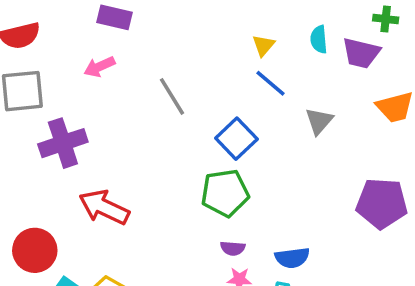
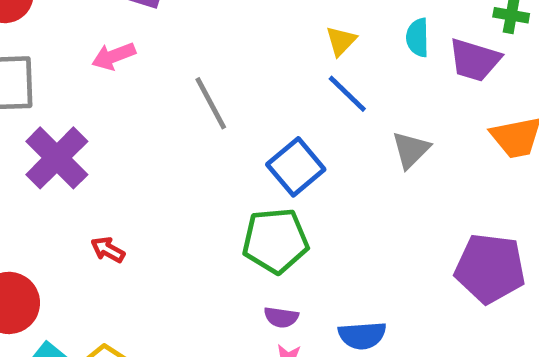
purple cross: (63, 143) -> (57, 158), turned -30
red arrow: (104, 207) -> (108, 250), size x0.5

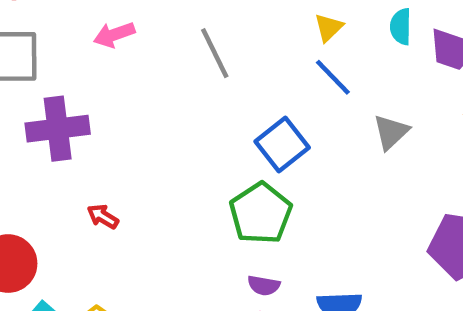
gray line: (211, 103) -> (215, 53), moved
purple cross: (57, 158) -> (58, 129), turned 36
green pentagon: (275, 241) -> (261, 213), turned -30

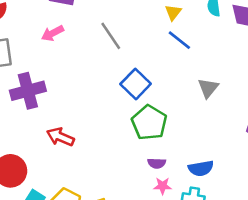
gray triangle: (391, 132) -> (208, 88), moved
blue square: (282, 145) -> (136, 84), moved
red arrow: (103, 217) -> (60, 137), size x1.5

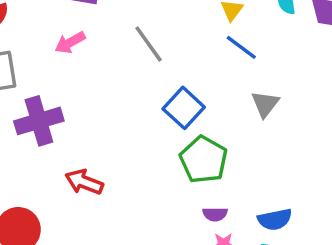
gray triangle: (208, 88) -> (265, 104), moved

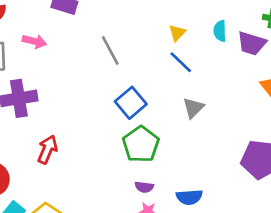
pink arrow: (70, 42) -> (34, 41), moved, turned -145
red arrow: (84, 182) -> (47, 150), turned 84

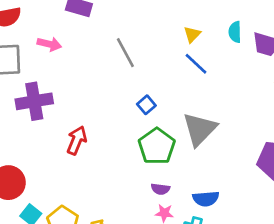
blue square: (131, 103) -> (146, 105), size x0.6
gray triangle: (193, 108) -> (200, 129), moved, size x1.6
red arrow: (47, 150) -> (77, 140), moved

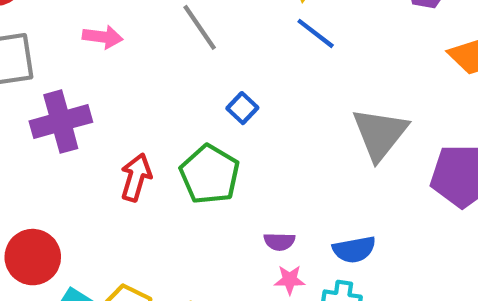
pink arrow: (49, 44) -> (103, 37), moved
gray triangle: (200, 129) -> (380, 134), moved
green pentagon: (157, 146) -> (210, 174), moved

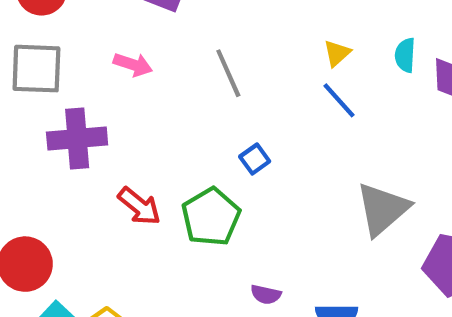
red arrow: (136, 177) -> (139, 206), turned 102

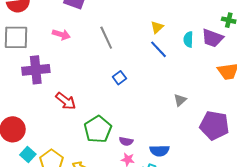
cyan semicircle: (405, 55) -> (188, 39), moved
gray triangle: (383, 209) -> (180, 100), size x0.5
green pentagon: (211, 217) -> (98, 129), moved

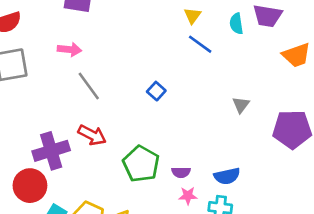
gray line: (106, 38) -> (89, 86), moved
purple cross: (36, 70) -> (51, 151), moved

